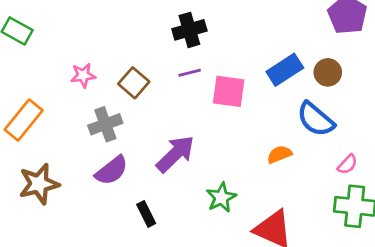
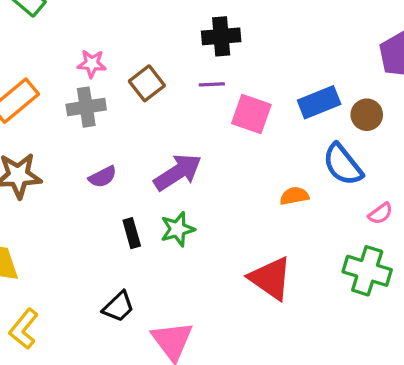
gray cross: (105, 124) -> (86, 107), moved
pink semicircle: (347, 164) -> (380, 213), moved
purple semicircle: (112, 171) -> (103, 177), size x0.7
green star: (221, 198) -> (178, 229), moved

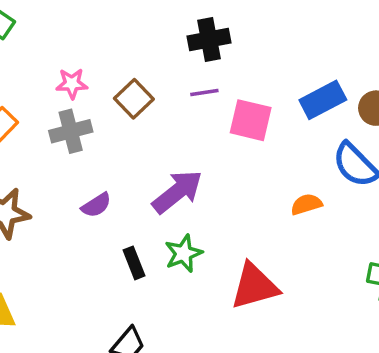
red triangle: (271, 278) -> (254, 286), moved, turned -45

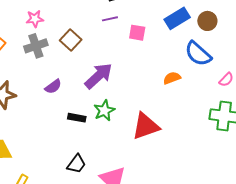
brown square: (134, 99) -> (71, 40), moved
pink square: (251, 120) -> (137, 33), size x0.7
black rectangle: (134, 263) -> (77, 118), turned -54

